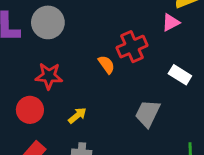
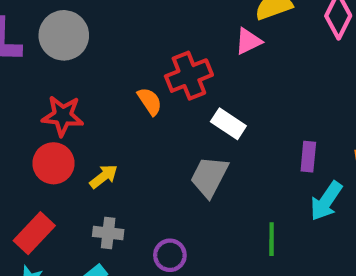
white rectangle: (180, 75) -> (228, 124), moved
red circle: (30, 110) -> (53, 163), moved

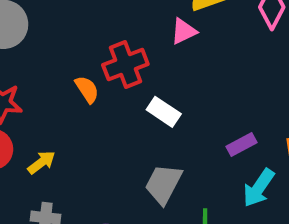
purple rectangle: (308, 157) -> (241, 144), turned 56
gray trapezoid: (209, 177) -> (163, 184), moved

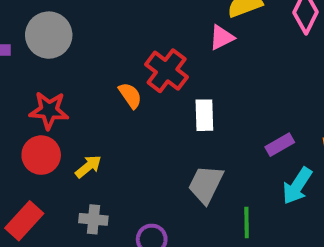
red cross: (125, 65) -> (167, 71), turned -30
white rectangle: (164, 112) -> (204, 115), turned 56

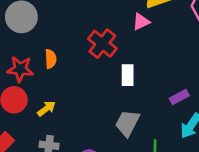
orange semicircle: (130, 95) -> (51, 59), moved, turned 30

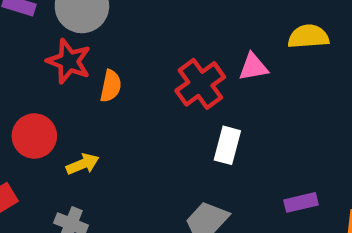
pink triangle: (141, 22) -> (253, 67), moved
red star: (20, 69) -> (69, 61), moved

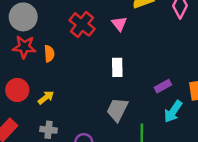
pink triangle: (253, 67) -> (119, 24), turned -42
red cross: (200, 84) -> (82, 24), moved

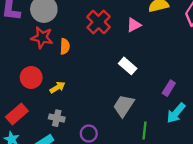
pink triangle: (119, 24) -> (134, 25), turned 35
white rectangle: (117, 67) -> (128, 66), turned -54
purple rectangle: (163, 86) -> (169, 88), turned -35

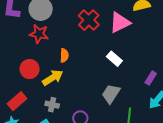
pink triangle: (134, 25) -> (120, 23), size x1.6
orange semicircle: (65, 46) -> (64, 55), moved
yellow arrow: (57, 87) -> (53, 78), size x1.5

